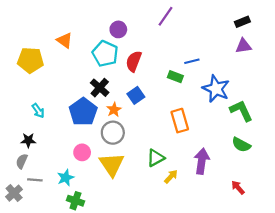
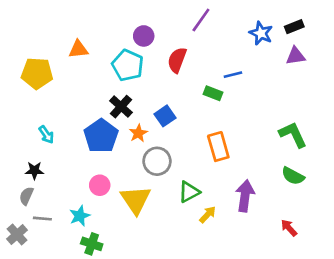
orange triangle: (65, 40) -> (78, 49), turned -42
red semicircle: (134, 61) -> (177, 60), moved
blue star: (216, 89) -> (261, 33), moved, size x0.7
gray circle: (113, 133) -> (157, 161), moved

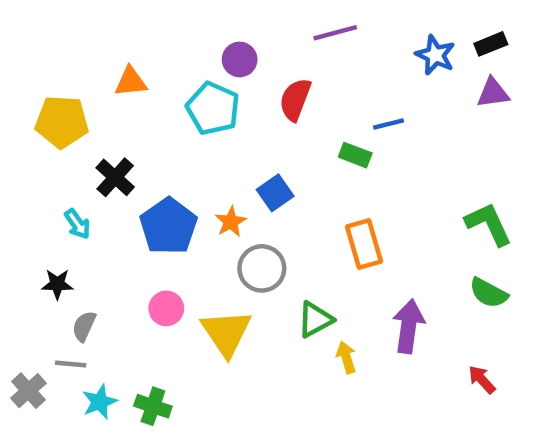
purple line: (201, 20) -> (335, 33), turned 40
black cross: (121, 107) -> (115, 177), moved
gray semicircle: (26, 196) -> (84, 326), moved
yellow arrow: (208, 215) -> (346, 357), turned -60
cyan star: (80, 216) -> (100, 402), moved

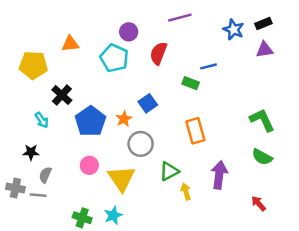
gray cross: (28, 391) -> (15, 188), moved, turned -36
cyan star: (100, 402) -> (113, 215), moved

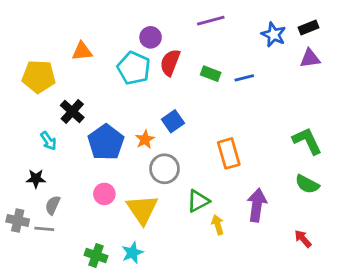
red semicircle: (158, 53) -> (170, 63), moved
green rectangle: (191, 83) -> (211, 74), moved

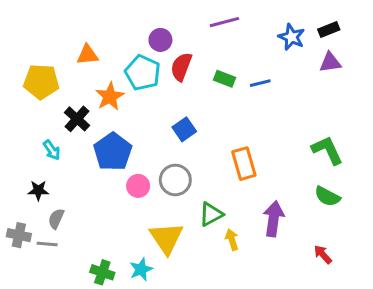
orange star: (145, 139) -> (110, 97), moved, size x1.4
pink circle: (104, 194) -> (138, 186), moved
yellow triangle: (142, 209) -> (166, 238), moved

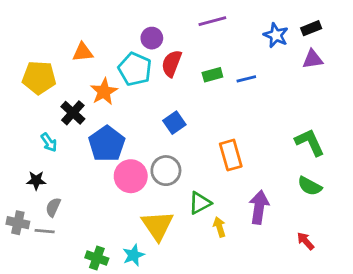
green rectangle: (224, 79) -> (212, 75), turned -36
pink circle: (138, 186) -> (131, 176), size x1.5

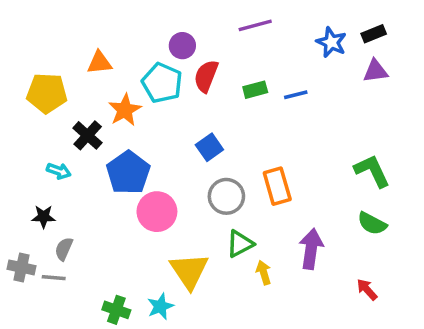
cyan arrow: (49, 142) -> (59, 171), turned -36
gray circle: (166, 171) -> (226, 196), moved

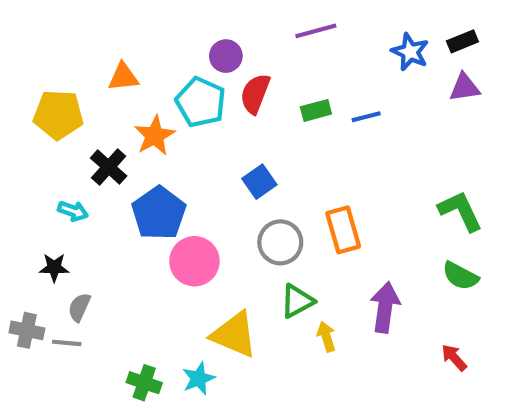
yellow triangle: (189, 271) -> (234, 335), turned -33

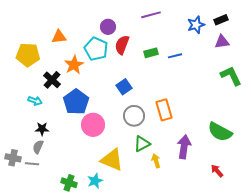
blue star: (410, 52) -> (196, 25), turned 30
green L-shape: (460, 211) -> (231, 76), moved
black star: (54, 268) -> (42, 129), moved
green semicircle: (460, 276) -> (220, 132), size x1.4

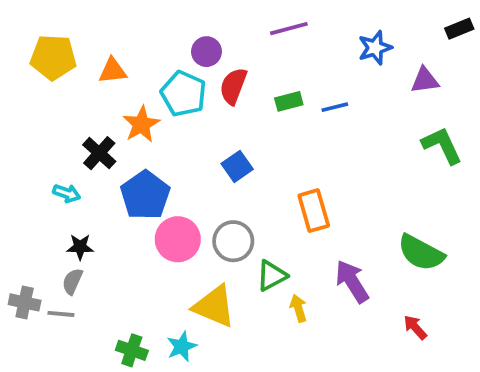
black rectangle: (221, 20) -> (459, 29), moved
yellow pentagon: (28, 55) -> (53, 57), moved
gray circle: (134, 116) -> (233, 241), moved
purple arrow: (184, 147) -> (352, 281), turned -40

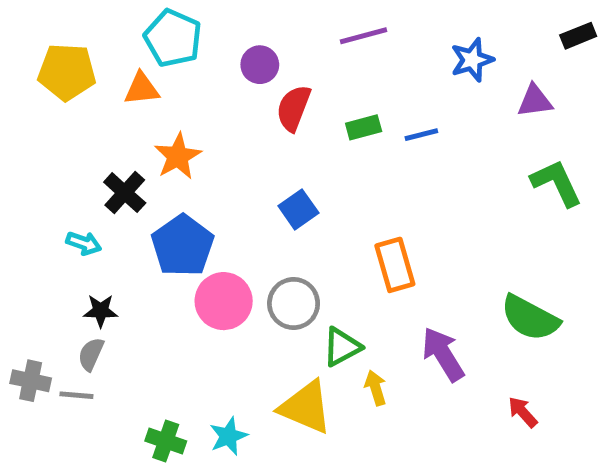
cyan pentagon: (184, 94) -> (173, 38), moved
yellow triangle: (214, 306) -> (306, 407), moved

